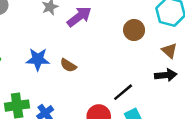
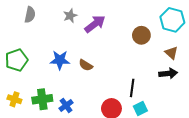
black line: (123, 92) -> (132, 88), turned -42

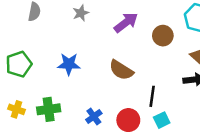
purple arrow: (95, 24) -> (126, 22), moved
brown semicircle: (86, 65) -> (121, 70), moved, size x1.5
blue cross: (66, 105) -> (94, 117), moved

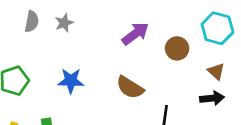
gray star: (81, 13) -> (64, 23), moved

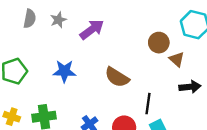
purple arrow: (135, 34) -> (92, 29), moved
brown triangle: (216, 71) -> (177, 59), moved

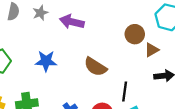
purple arrow: (92, 29) -> (72, 22), turned -130
brown triangle: (177, 59) -> (152, 50), turned 48

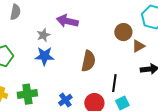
gray star: (40, 13) -> (43, 35), moved
brown semicircle: (95, 67) -> (88, 61), turned -110

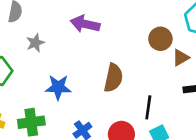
gray star: (43, 35) -> (35, 43), moved
blue star: (44, 56) -> (58, 87), moved

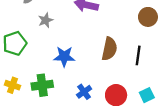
black line: (148, 107) -> (138, 55), moved

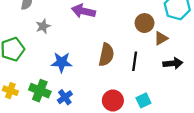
green cross: (42, 85) -> (40, 91), turned 30
blue cross: (84, 92) -> (65, 97), moved

